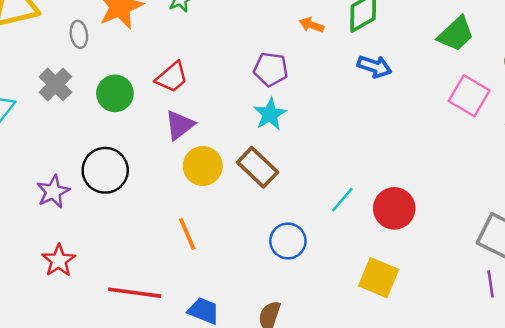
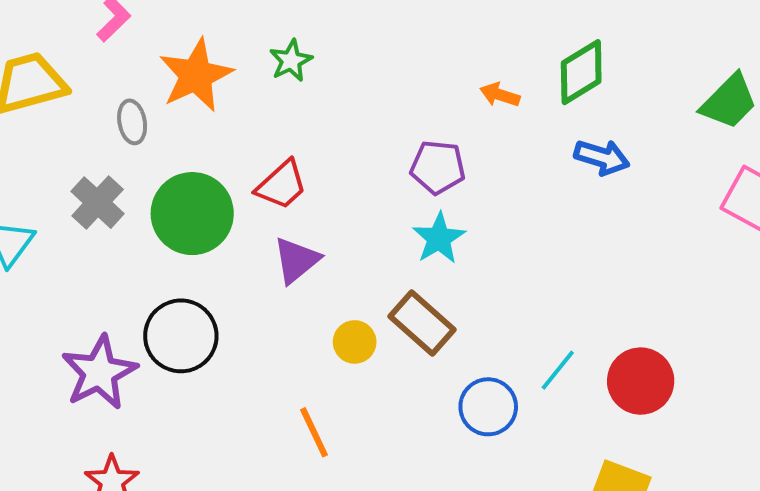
green circle: (115, 93) -> (192, 214), size x1.4
yellow circle: (203, 166) -> (355, 342), moved, size x0.7
purple star: (53, 192) -> (99, 372), size x1.4
blue circle: (288, 241) -> (488, 407), moved

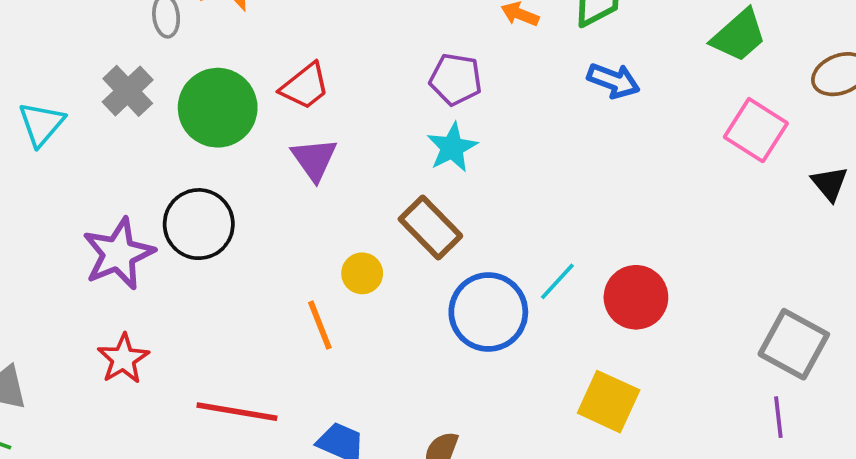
purple triangle: (296, 260) -> (314, 159), turned -30
yellow circle: (355, 342) -> (362, 273), moved
blue circle: (488, 407) -> (488, 312), size x1.4

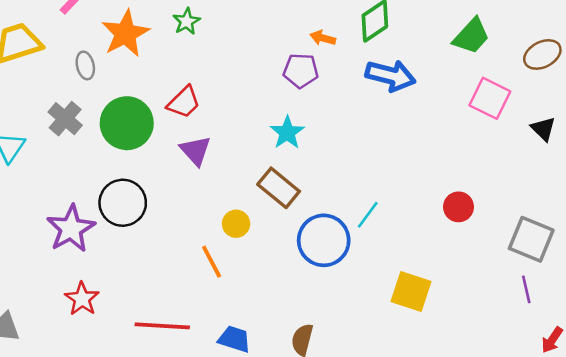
purple pentagon: (456, 79) -> (301, 71), moved
blue arrow: (613, 81) -> (391, 76), size x1.4
red circle: (636, 297) -> (459, 207), moved, size x0.7

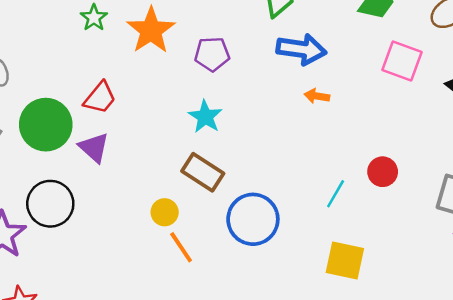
orange star: (125, 34) -> (151, 30), moved
orange arrow: (323, 38) -> (317, 96), moved
purple triangle: (195, 151) -> (94, 148), moved
cyan line: (368, 215) -> (336, 194), moved
orange line: (212, 262) -> (181, 247), moved

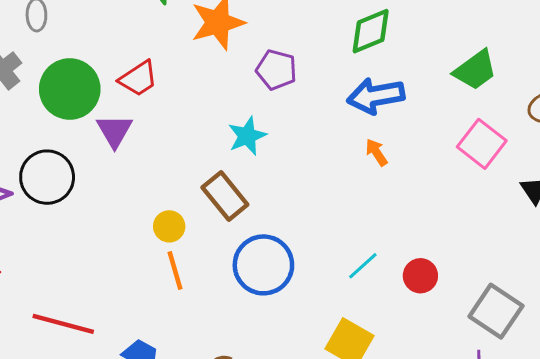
blue arrow: (301, 49) -> (376, 96), turned 144
orange arrow: (317, 96) -> (376, 152), turned 30
red circle: (383, 172) -> (420, 276), moved

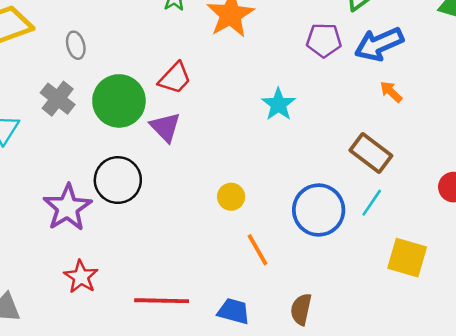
purple pentagon: (276, 70) -> (324, 40), moved
brown rectangle: (225, 196) -> (371, 153), moved
cyan line: (363, 266) -> (372, 203), moved
orange line: (175, 270) -> (258, 250), moved

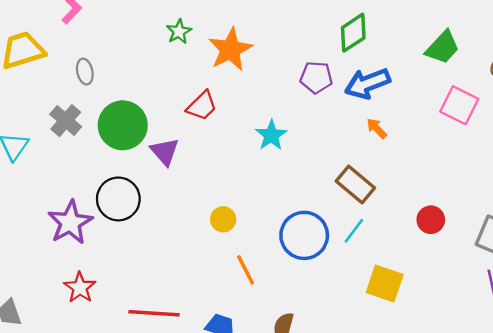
red trapezoid: (175, 78) -> (202, 106), moved

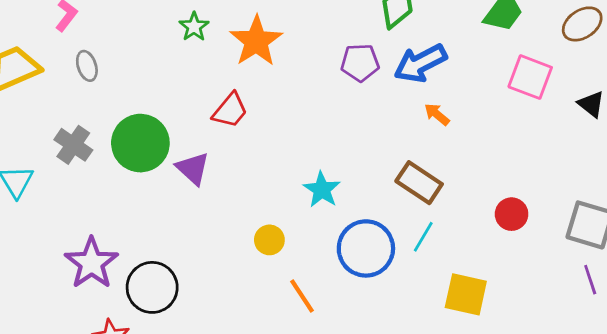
gray ellipse: (85, 72) -> (87, 66), moved
cyan star: (271, 135) -> (322, 190), moved
black circle: (118, 199) -> (152, 287), moved

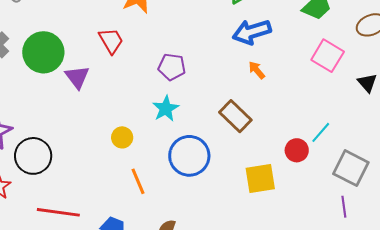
purple pentagon: (360, 63) -> (172, 67), moved
red trapezoid: (230, 110) -> (111, 41), turned -80
cyan line: (423, 237) -> (321, 132), moved
yellow square: (466, 294) -> (260, 178), moved, turned -32

